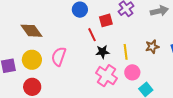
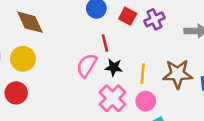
red square: (106, 20) -> (128, 16), moved, turned 32
brown star: (152, 47) -> (178, 74), size x1.6
pink semicircle: (59, 57) -> (87, 65), moved

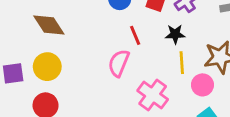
black star: (114, 67) -> (175, 34), moved
pink circle: (146, 101) -> (202, 85), moved

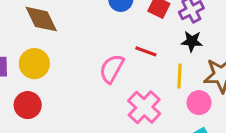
black star: (175, 34) -> (192, 41), moved
red line: (135, 35) -> (146, 51), moved, turned -54

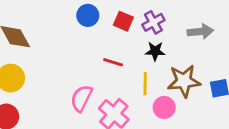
pink semicircle: (112, 69) -> (81, 98), moved

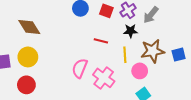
gray arrow: (200, 32) -> (151, 15), moved, turned 138

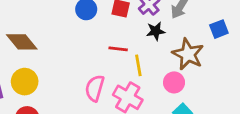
brown star: (153, 51) -> (188, 54), turned -30
yellow line: (125, 55) -> (138, 65), moved
blue square: (179, 55) -> (219, 29), moved

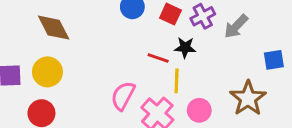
black star: (156, 31) -> (185, 48), moved
brown star: (188, 54) -> (248, 98), moved
pink circle: (174, 82) -> (199, 110), moved

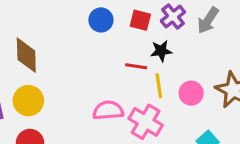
brown diamond: (54, 28) -> (26, 55), turned 36
pink semicircle: (123, 96) -> (108, 110), turned 68
pink circle: (199, 110) -> (191, 93), moved

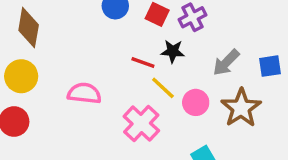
gray arrow: (208, 20) -> (226, 62), moved
yellow line: (159, 86) -> (163, 88), turned -50
pink semicircle: (108, 110) -> (84, 93), moved

